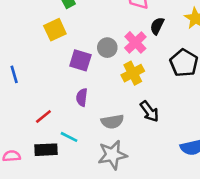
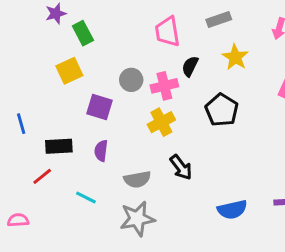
pink cross: (135, 42) -> (164, 86), turned 30
gray circle: (107, 48) -> (131, 80), moved
red line: (43, 117) -> (42, 176), moved
black rectangle: (46, 150) -> (59, 146), moved

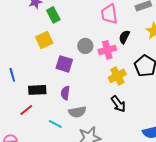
yellow cross: (161, 122) -> (117, 76), moved
gray semicircle: (137, 179) -> (77, 112), moved

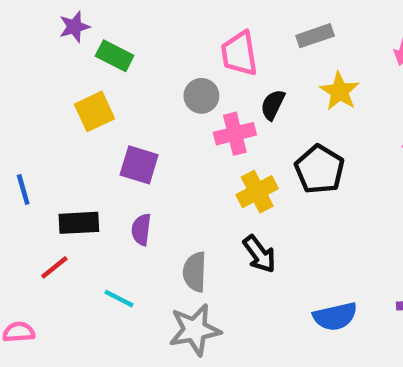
green rectangle: (53, 15) -> (115, 56), turned -35
gray circle: (85, 46) -> (201, 96), moved
gray semicircle: (77, 112) -> (195, 272), moved, turned 102

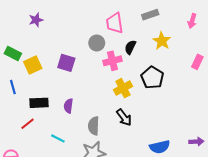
purple star: (74, 27) -> (36, 20), moved
green rectangle: (115, 56) -> (13, 53), moved
yellow square: (94, 111) -> (33, 65), moved
purple square: (139, 165) -> (66, 63), moved

